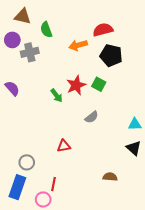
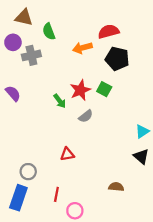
gray semicircle: (92, 117) -> (86, 116), moved
cyan triangle: (135, 124) -> (142, 131), turned -32
pink circle: (43, 199) -> (75, 211), moved

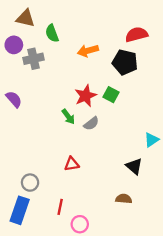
red semicircle: (109, 31) -> (136, 34), moved
green arrow: (60, 101) -> (68, 117), moved
black triangle: (141, 156) -> (134, 166), moved

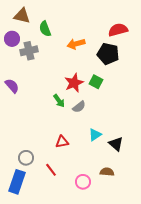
cyan triangle: (151, 140) -> (95, 135), moved
red line: (60, 207) -> (51, 170), moved, turned -48
pink circle: (80, 224) -> (83, 182), moved

